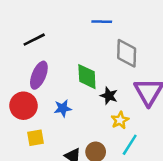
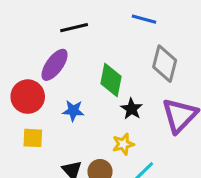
black line: (34, 40) -> (74, 28), moved
yellow star: (120, 120) -> (123, 144), moved

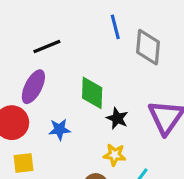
blue line: (144, 19) -> (115, 27), turned 70
gray diamond: (165, 64) -> (148, 47), moved
yellow star: (123, 144) -> (115, 155), turned 30

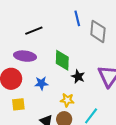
purple ellipse: (33, 87) -> (25, 56), turned 70
yellow star: (115, 155) -> (67, 100), moved

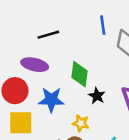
blue star: (41, 83) -> (51, 100), size x1.5
yellow square: (18, 104) -> (21, 123), size x1.5

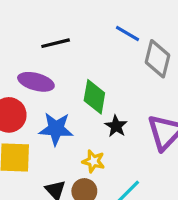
blue line: (103, 25) -> (127, 33), turned -54

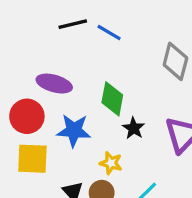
blue line: (127, 33) -> (109, 32), moved
black line: (56, 43) -> (73, 24), moved

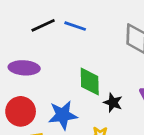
purple ellipse: (54, 84) -> (24, 68), moved

